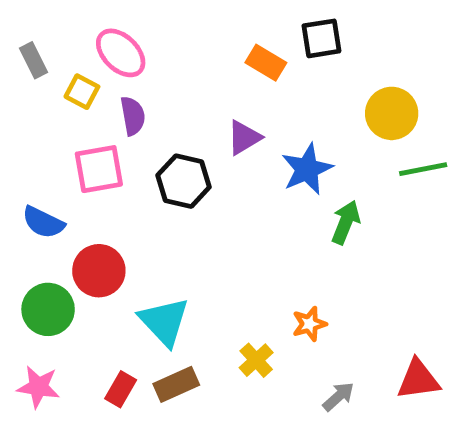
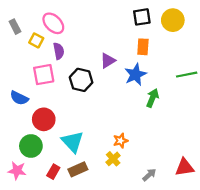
orange rectangle: (266, 63) -> (143, 47), moved, turned 63
yellow circle: (392, 113) -> (173, 20), moved
green circle: (48, 309) -> (31, 146), moved
orange star: (309, 324) -> (121, 141), moved

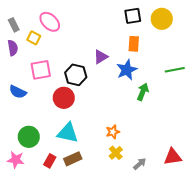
purple semicircle: (59, 51) -> (13, 48), moved
red circle: (44, 119) -> (64, 98), moved
cyan triangle: (73, 142) -> (68, 133), turned -35
yellow cross: (113, 159) -> (116, 153), moved

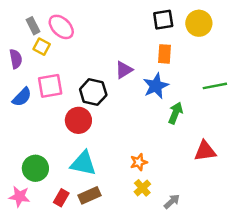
gray rectangle: (14, 25) -> (33, 26), moved
blue semicircle: (18, 92) -> (22, 97), moved, turned -72
red triangle: (173, 157) -> (205, 151), moved

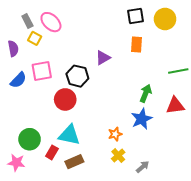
blue star: (156, 86) -> (142, 119), moved
red triangle: (205, 151) -> (175, 106), moved
red rectangle: (61, 198) -> (52, 152), moved

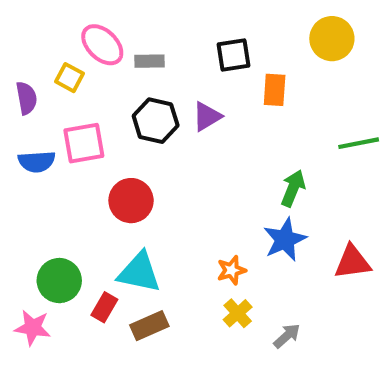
black square: (135, 16) -> (234, 55), moved
gray rectangle: (27, 21) -> (149, 61), moved, turned -64
black hexagon: (77, 76) -> (156, 121), moved
blue semicircle: (18, 80) -> (37, 162), turned 42
red triangle: (175, 106) -> (352, 262), moved

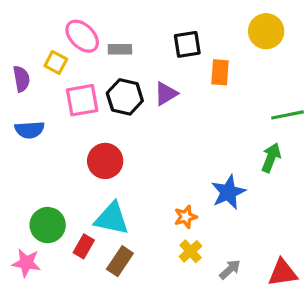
pink square: (84, 143) -> (82, 100), moved
green arrow: (293, 188) -> (271, 158), moved
red triangle: (352, 262) -> (283, 273), moved
brown rectangle: (149, 326) -> (120, 261), turned -32

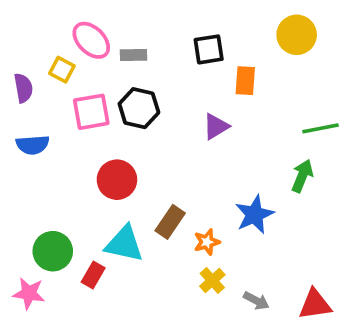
purple triangle: (166, 94) -> (216, 126), moved
brown rectangle: (120, 261) -> (170, 222), moved
gray arrow: (230, 269) -> (256, 301), turned 70

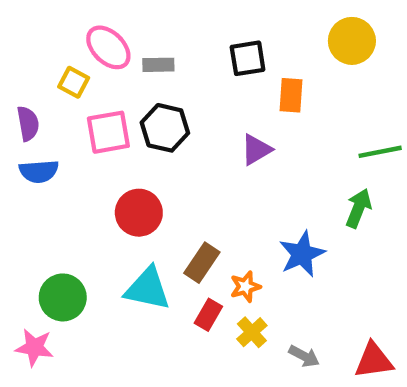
purple semicircle: (23, 88) -> (28, 124), moved
red rectangle: (93, 275) -> (208, 315), moved

